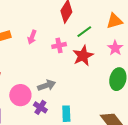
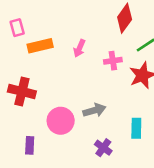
purple cross: (40, 107) -> (103, 148), moved
cyan rectangle: (66, 114) -> (136, 128), moved

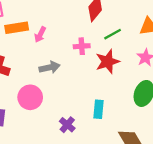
pink arrow: (79, 48) -> (40, 35), moved
gray arrow: (94, 110) -> (50, 67), moved

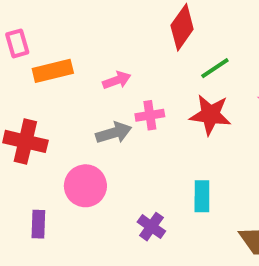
pink arrow: (40, 35) -> (117, 80), moved, turned -133
pink cross: (82, 46) -> (150, 115), moved
red star: (108, 62) -> (210, 115), turned 30

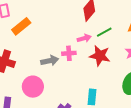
orange rectangle: (53, 71) -> (21, 26), turned -30
pink arrow: (117, 80) -> (84, 38), moved

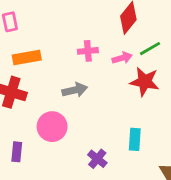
orange rectangle: (21, 26) -> (27, 58), moved, turned 30
pink cross: (69, 53) -> (88, 51), moved

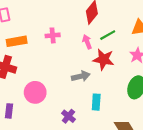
pink cross: (88, 51) -> (53, 35), moved
pink arrow: (122, 58) -> (87, 42), turned -96
gray arrow: (75, 90) -> (81, 76), moved

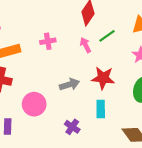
red star: (104, 59) -> (103, 78), moved
gray arrow: (81, 76) -> (69, 84), moved

